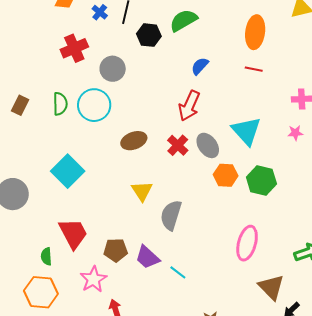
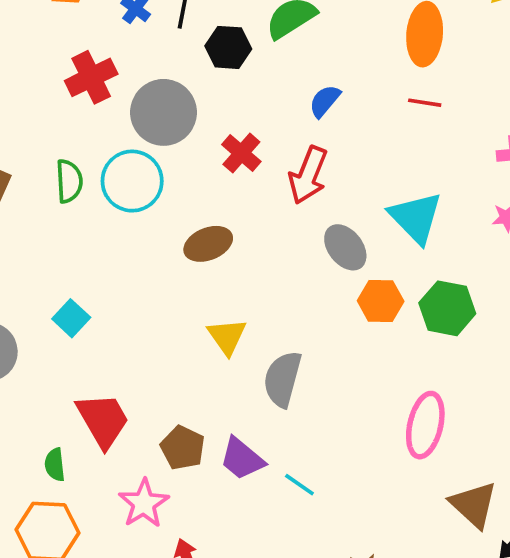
gray circle: (113, 69) -> (163, 112), size x1.4
red cross: (178, 145) -> (241, 153), moved
cyan square: (68, 171) -> (71, 318), moved, size x0.6
brown pentagon: (116, 250) -> (183, 448), turned 30

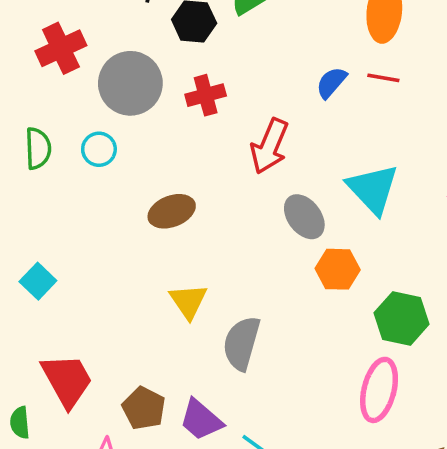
blue semicircle: (325, 101) -> (331, 83), moved
red cross: (241, 153) -> (206, 95), moved, turned 33
cyan circle: (132, 181) -> (99, 149), size x0.6
green hexagon: (447, 308) -> (402, 319), moved

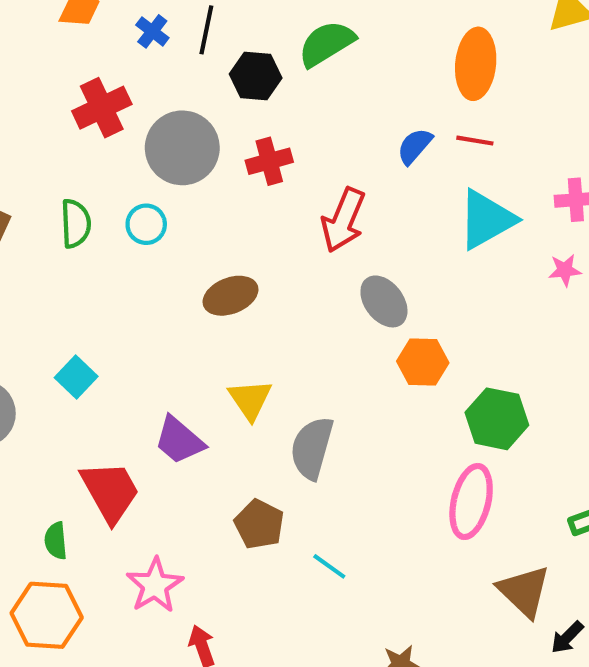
cyan triangle: (373, 189) -> (486, 220), moved, turned 44
brown pentagon: (144, 408) -> (259, 524), moved
purple trapezoid: (201, 420) -> (179, 440), moved

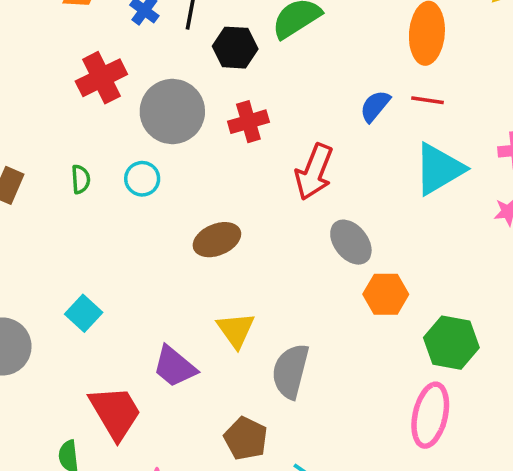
green semicircle: (76, 224) -> (81, 179), size x0.7

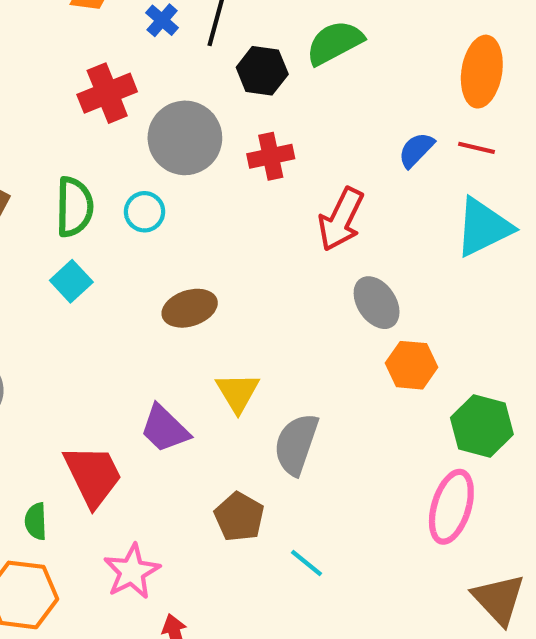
green semicircle: (81, 179) -> (74, 207), size x1.8
brown ellipse: (217, 240) -> (190, 308), moved
cyan square: (84, 313) -> (71, 281), moved

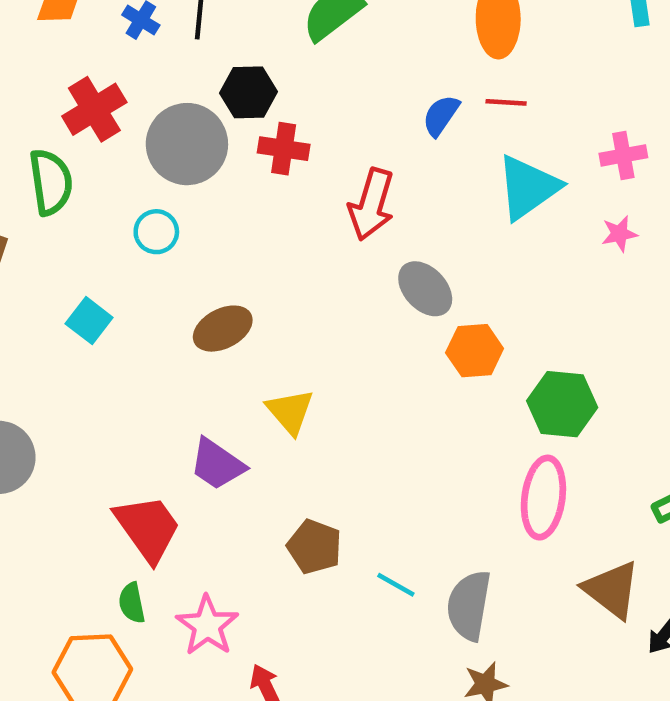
black hexagon: (262, 71) -> (249, 92), moved
red cross: (271, 156) -> (284, 149), turned 30
green semicircle: (74, 207) -> (51, 182), moved
gray semicircle: (296, 444) -> (469, 605), moved
green semicircle: (36, 521) -> (132, 603), moved

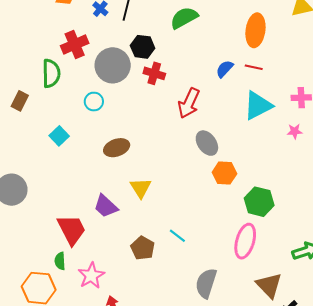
cyan line: (396, 585) -> (177, 236), moved

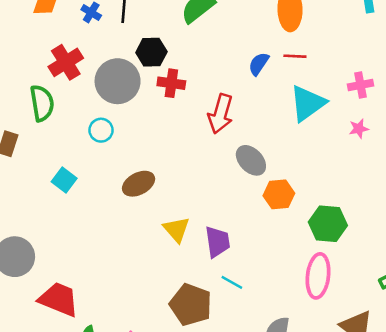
purple trapezoid: (106, 206) -> (217, 242), moved, turned -132
red trapezoid: (72, 230) -> (59, 299), moved, turned -32
brown pentagon: (143, 248) -> (191, 305), size x1.4

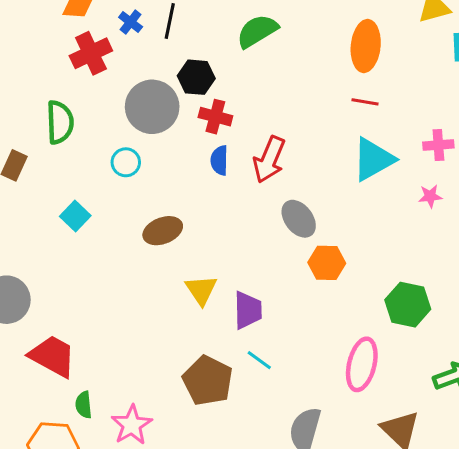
red cross: (66, 62) -> (91, 53), moved
blue semicircle: (259, 64) -> (219, 160), moved, turned -40
green hexagon: (328, 224) -> (408, 305), moved

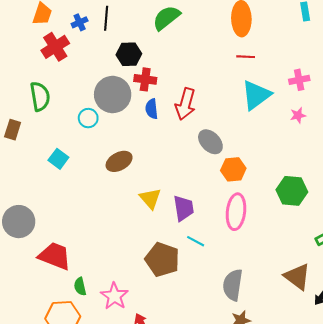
blue cross: (131, 22) -> (80, 22), turned 35
gray circle: (152, 107) -> (113, 95), moved
pink ellipse: (362, 364) -> (236, 212), moved

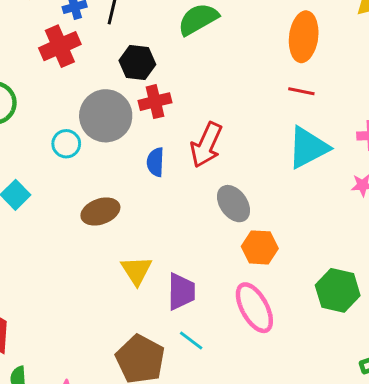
red cross: (55, 47) -> (60, 46), moved
red cross: (145, 79) -> (155, 102), turned -30
blue semicircle: (152, 109) -> (155, 162), moved
pink ellipse: (236, 212) -> (254, 308), turned -44

